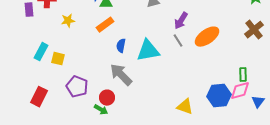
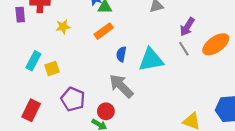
yellow square: (58, 59) -> (52, 68), turned -32

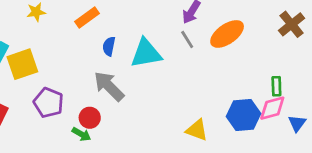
yellow square: (52, 68) -> (22, 64), size x1.6

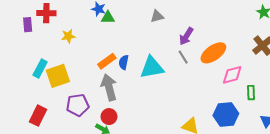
orange rectangle: (87, 17) -> (107, 61), moved
gray arrow: (109, 86) -> (109, 87), moved, turned 30
purple pentagon: (49, 103) -> (78, 105), turned -30
pink diamond: (272, 108) -> (232, 75), moved

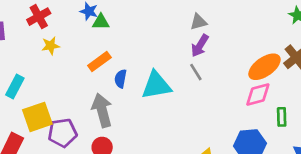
red cross: (46, 13) -> (39, 17), moved, turned -30
gray triangle: (157, 16) -> (198, 22), moved
orange ellipse: (213, 53) -> (264, 67), moved
orange rectangle: (107, 61) -> (99, 61), moved
yellow square: (58, 76) -> (37, 117), moved

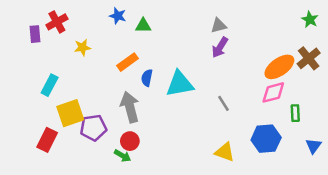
red cross: (39, 17) -> (57, 22), moved
green triangle: (101, 22) -> (143, 26), moved
gray line: (196, 72) -> (223, 103), moved

